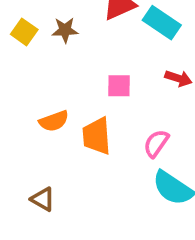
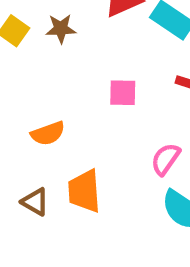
orange trapezoid: (97, 136) -> (84, 191), moved
brown triangle: (43, 199) -> (35, 202), moved

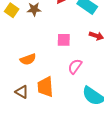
pink semicircle: (166, 159) -> (75, 66), moved

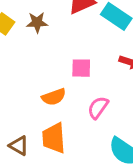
orange semicircle: (28, 59) -> (54, 97), moved

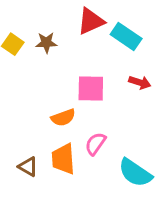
pink square: (81, 68) -> (91, 89), size x1.4
pink semicircle: (98, 108) -> (95, 144), moved

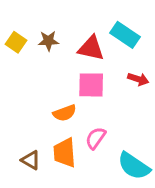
red triangle: (91, 21) -> (91, 48), moved, turned 36

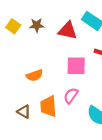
pink square: (91, 85) -> (76, 66), moved
orange semicircle: (65, 113) -> (35, 75), moved

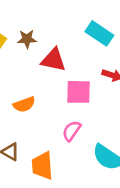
red triangle: (68, 31) -> (53, 60), moved
orange trapezoid: (48, 106) -> (42, 166), moved

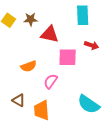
cyan rectangle: (99, 33) -> (83, 15), turned 54
pink semicircle: (72, 131) -> (51, 81), moved

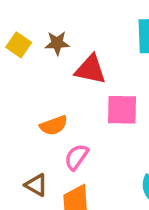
pink semicircle: (51, 81) -> (76, 157), moved

